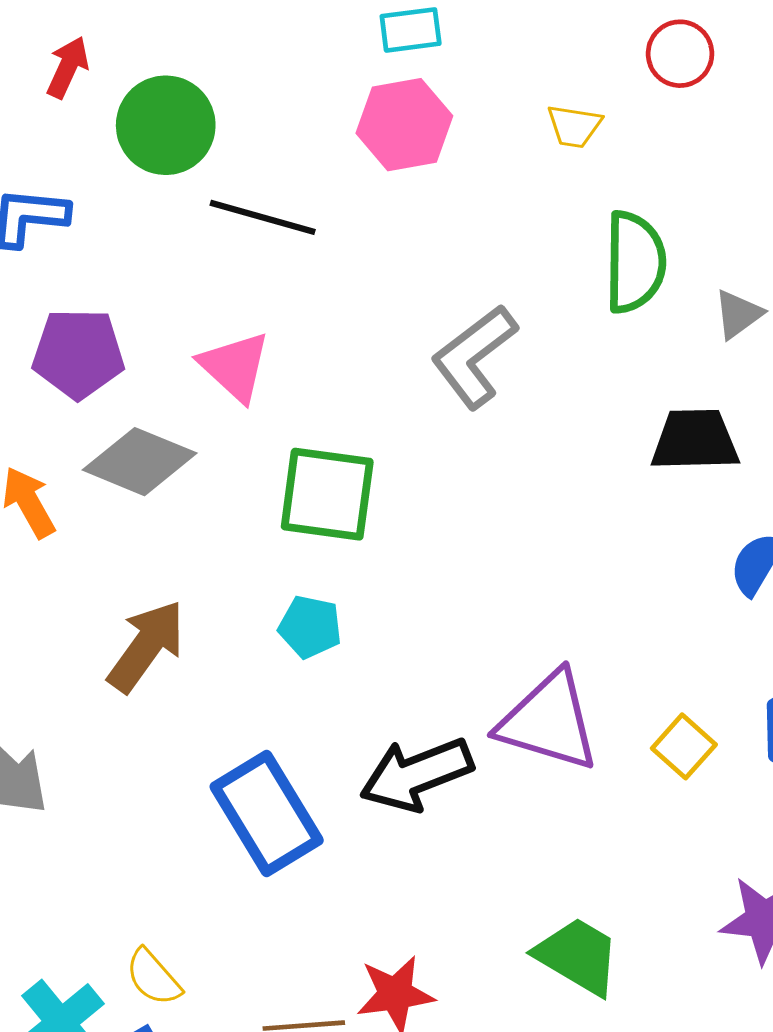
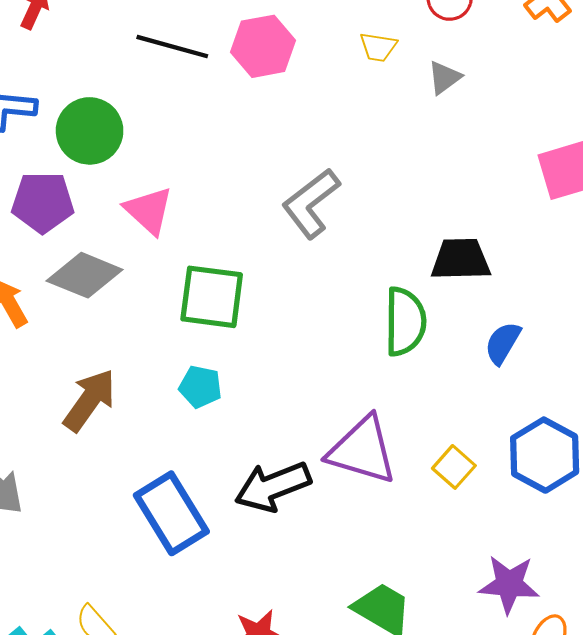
green circle: (166, 125) -> (90, 131), moved
black line: (263, 217) -> (172, 47), moved
green semicircle: (635, 262) -> (405, 322), moved
gray triangle: (738, 314) -> (444, 78), moved

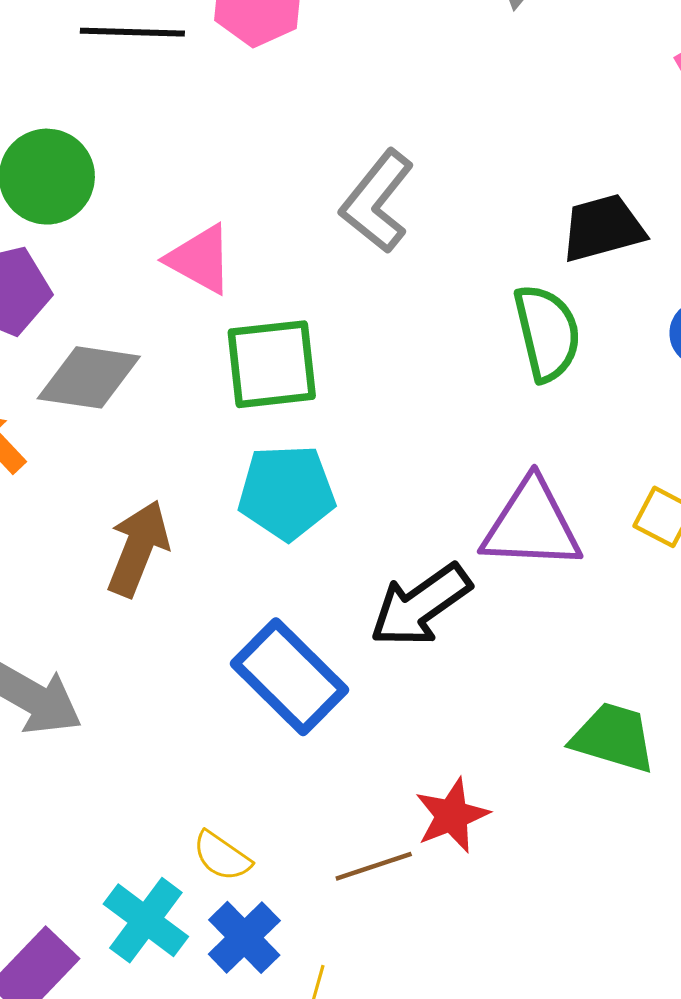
pink triangle: (149, 211) -> (200, 259), moved
cyan pentagon: (200, 387) -> (287, 492), size x1.6

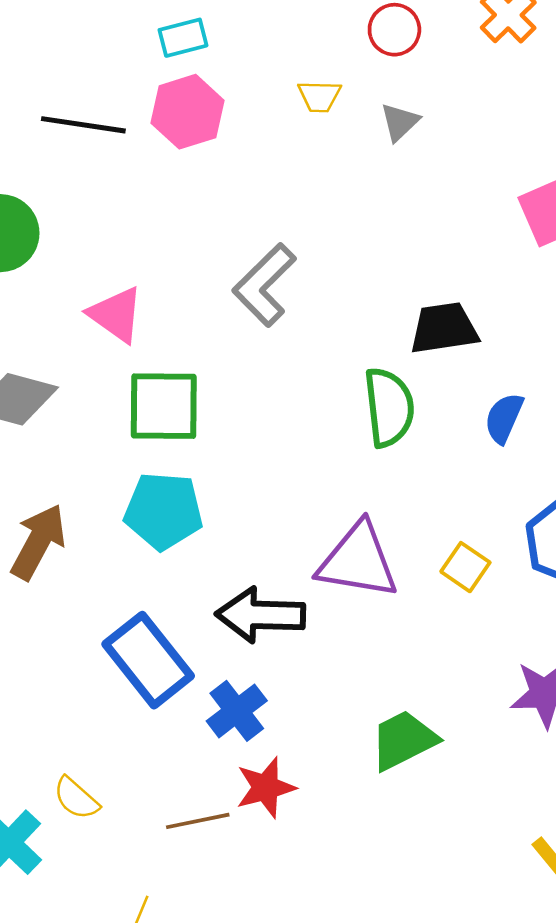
black arrow: (420, 605) -> (261, 615), turned 30
green trapezoid: (613, 737) -> (404, 740), turned -50
blue cross: (244, 937) -> (237, 711), moved

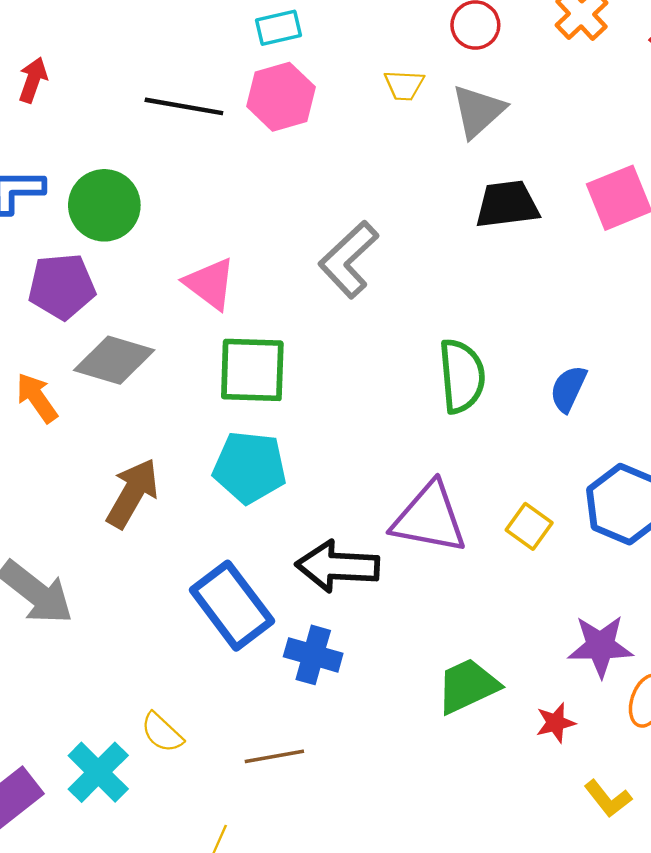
gray triangle: (400, 122) -> (478, 111), size x1.5
black trapezoid: (444, 328) -> (507, 204), moved
blue cross: (237, 711) -> (313, 655), turned -38
red star: (266, 788) -> (556, 723), moved, size x0.7

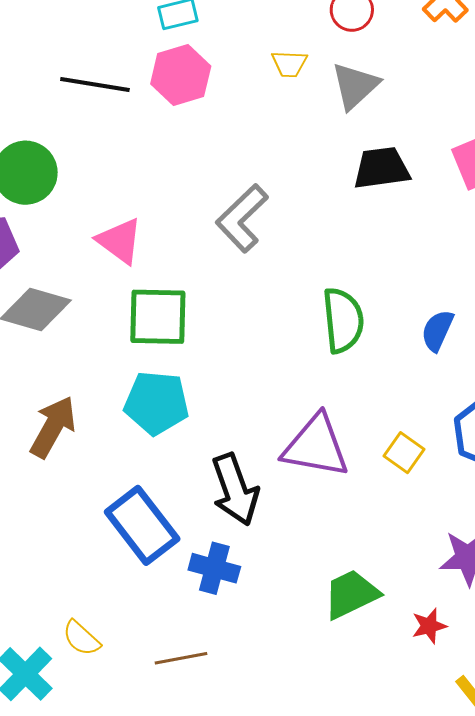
black arrow: (338, 566) -> (235, 490), turned -112

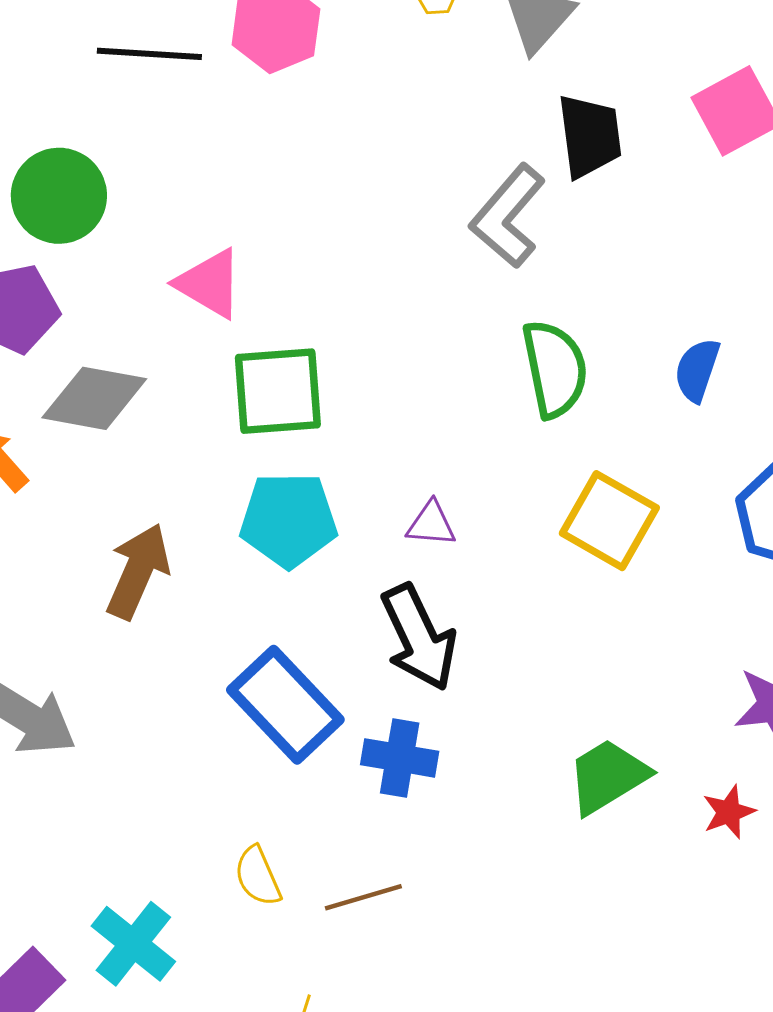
black trapezoid: (382, 168) -> (590, 136), turned 96
gray L-shape: (242, 218) -> (508, 216), moved
purple triangle: (316, 446) -> (431, 524), moved, size x0.5
yellow square: (404, 453) -> (609, 521), moved, size x1.6
yellow semicircle: (81, 638) -> (258, 876), moved, turned 30

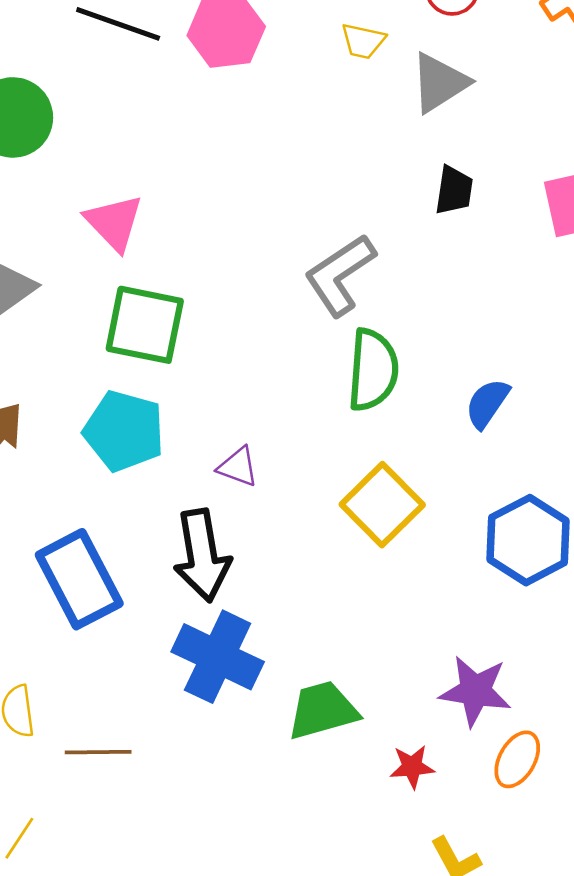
black trapezoid: (590, 136) -> (454, 190), size x0.7
gray L-shape: (508, 216) -> (340, 275), moved
blue cross: (400, 758) -> (218, 657), moved, size x1.4

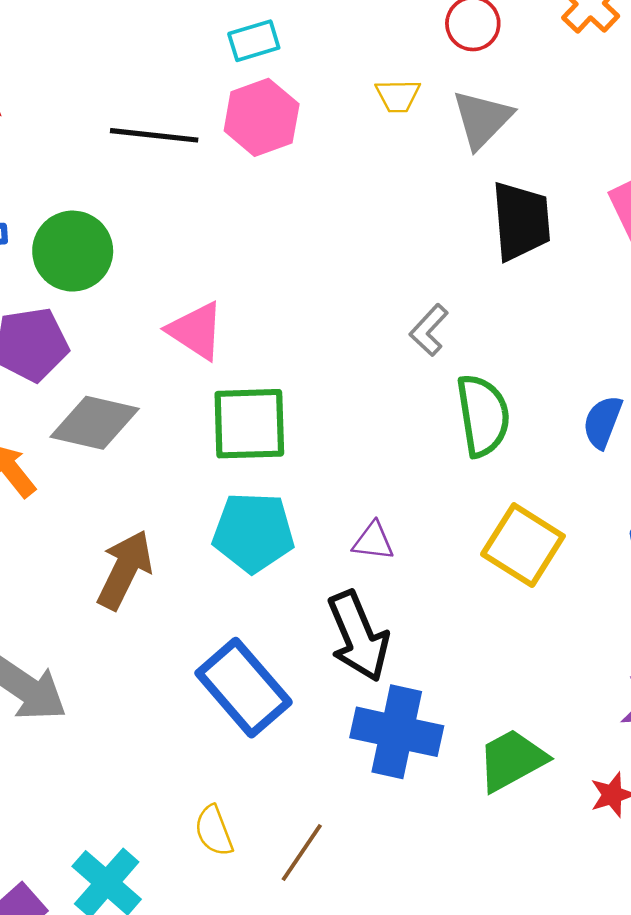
black trapezoid: (454, 190) -> (521, 221), size x1.6
gray L-shape: (340, 275) -> (429, 330), size x0.6
brown line: (98, 752) -> (302, 853), turned -42

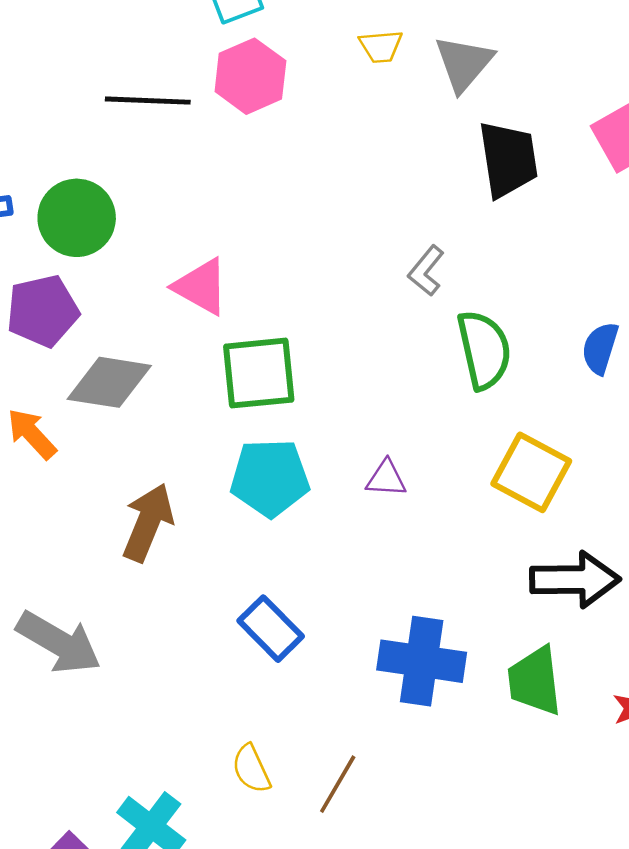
black arrow: (358, 636) -> (575, 580), moved, turned -64
blue rectangle: (244, 688) -> (271, 629), size x0.7
green trapezoid: (512, 760) -> (535, 681), turned -64

